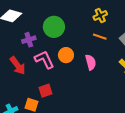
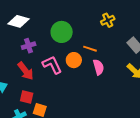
orange line: (100, 37) -> (90, 49), moved
purple cross: (29, 40) -> (29, 46), moved
red square: (45, 91) -> (27, 97), moved, turned 32

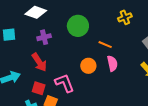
orange circle: (74, 60) -> (88, 66), moved
pink L-shape: (52, 65) -> (65, 83), moved

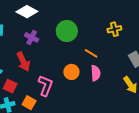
purple cross: (44, 37) -> (32, 37), turned 32
pink L-shape: (65, 83) -> (45, 86), turned 35
red square: (39, 88) -> (10, 86), moved

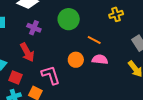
pink semicircle: (96, 73) -> (100, 59), turned -77
pink L-shape: (45, 86) -> (51, 75), turned -35

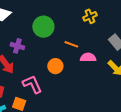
purple cross: (34, 28) -> (17, 46), moved
pink semicircle: (100, 59) -> (88, 57), moved

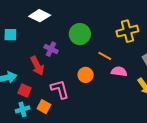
yellow cross: (90, 16) -> (127, 31), size x1.5

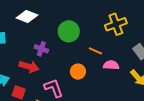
red arrow: (37, 66) -> (29, 67), turned -42

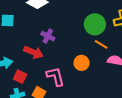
green circle: (69, 31) -> (95, 24), moved

